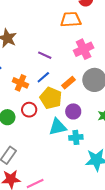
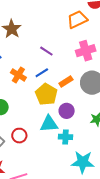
orange trapezoid: (71, 20) -> (77, 19), turned -30
red circle: (29, 110) -> (19, 136), moved

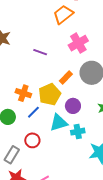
blue line: (42, 73) -> (33, 112), moved
orange cross: (18, 75) -> (23, 93), moved
yellow pentagon: (46, 94) -> (50, 94), turned 30

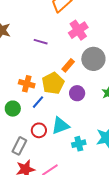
cyan triangle: (59, 123) -> (60, 126), moved
cyan cross: (78, 132) -> (79, 144), moved

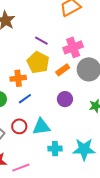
pink cross: (78, 30) -> (73, 47), moved
yellow pentagon: (53, 83) -> (38, 62), moved, turned -30
orange cross: (27, 84) -> (18, 78), turned -35

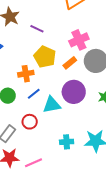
purple line: (41, 41) -> (37, 29), moved
purple circle: (65, 99) -> (74, 92), size x1.5
cyan triangle: (41, 127) -> (52, 105), moved

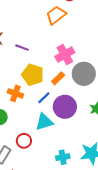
orange cross: (26, 74) -> (15, 93), turned 35
blue line: (34, 94) -> (44, 98), moved

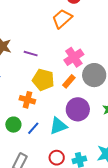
blue line: (44, 98) -> (33, 128), moved
red circle: (24, 141) -> (57, 158), moved

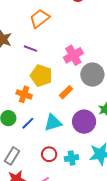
orange trapezoid: (62, 19) -> (40, 18), moved
orange rectangle: (69, 81) -> (66, 92), moved
purple circle: (78, 109) -> (84, 122), moved

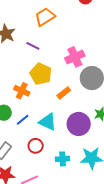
cyan triangle: (53, 123) -> (48, 122), turned 36
red circle: (49, 154) -> (36, 146), moved

